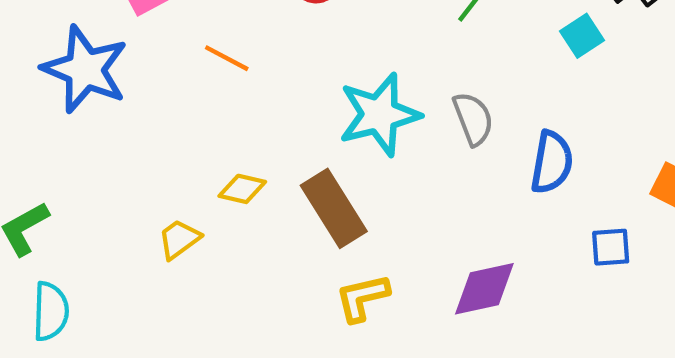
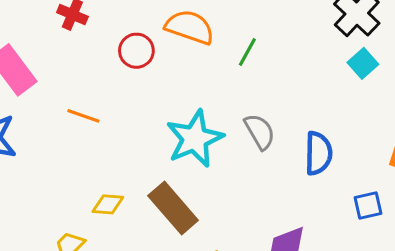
cyan square: (582, 36) -> (363, 63), moved

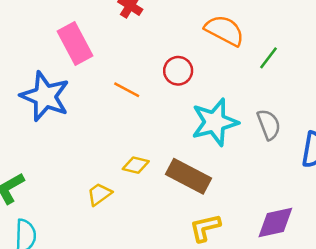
red circle: (136, 51) -> (178, 71), moved
brown rectangle: (173, 208) -> (189, 176), turned -30

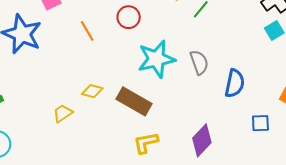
orange line: (127, 90) -> (87, 31), turned 30
purple diamond: (275, 222) -> (202, 140), turned -36

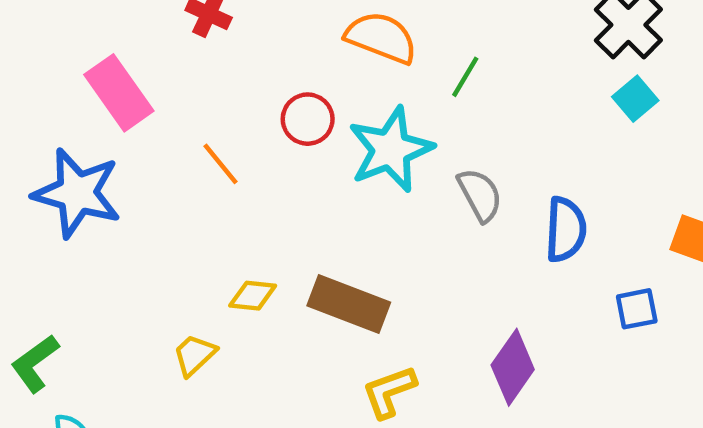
cyan star: (156, 59) -> (391, 149), moved

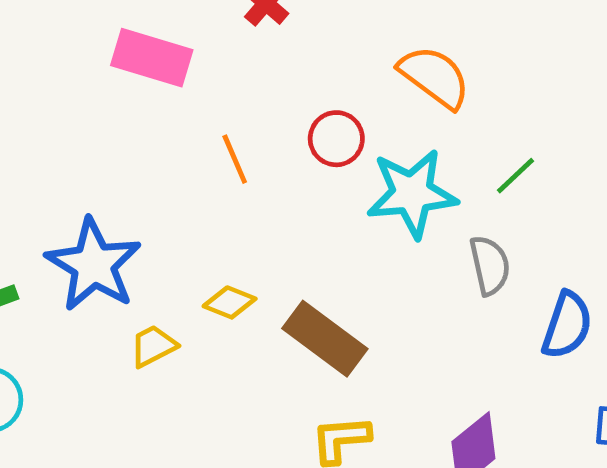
green line: (465, 77) -> (515, 176), moved
pink rectangle: (119, 93) -> (152, 58), turned -54
blue star: (77, 193) -> (94, 265), moved

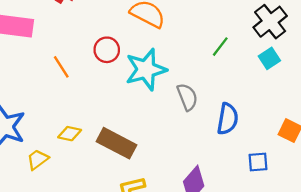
green line: (515, 176) -> (220, 47), moved

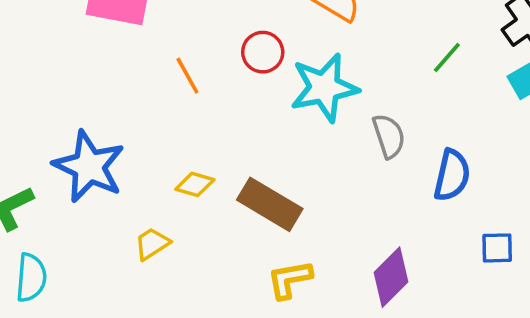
yellow trapezoid: (38, 159) -> (152, 244), moved

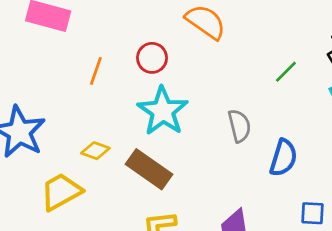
orange line: (187, 76) -> (96, 71), turned 44
cyan star: (324, 88) -> (163, 111), moved, turned -30
yellow trapezoid: (152, 244) -> (61, 192), size x1.6

